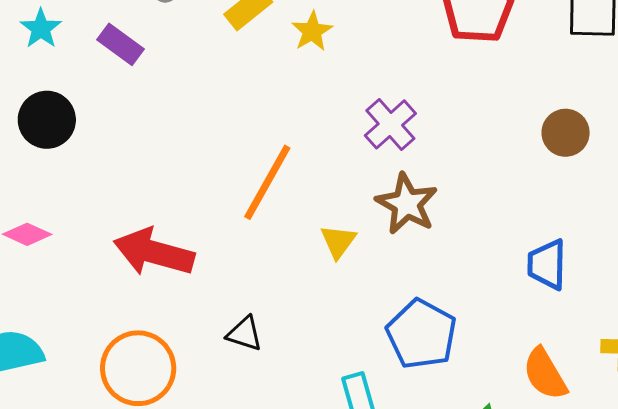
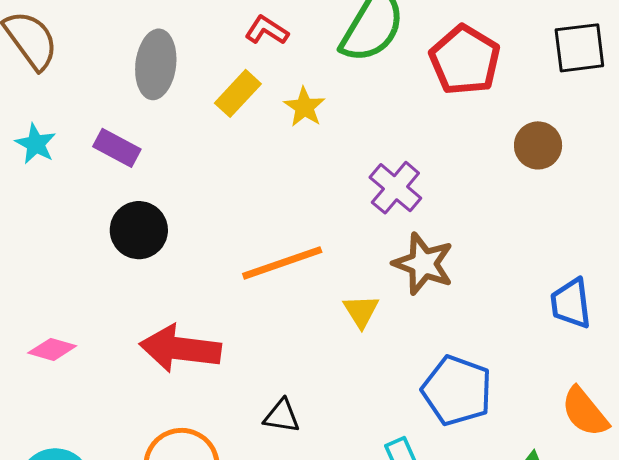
black circle: (47, 120) -> (139, 230), moved
brown circle: (566, 133) -> (538, 145), moved
orange line: (267, 182) -> (282, 263), turned 50

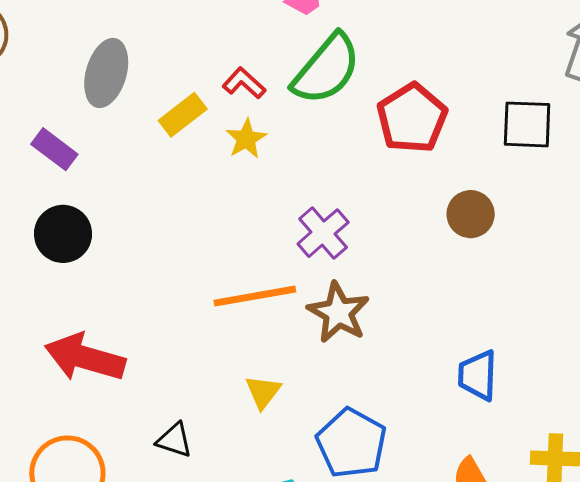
red L-shape: (267, 30) -> (244, 83), moved
orange line: (282, 263) -> (255, 296), moved
yellow triangle: (361, 311) -> (263, 392), moved

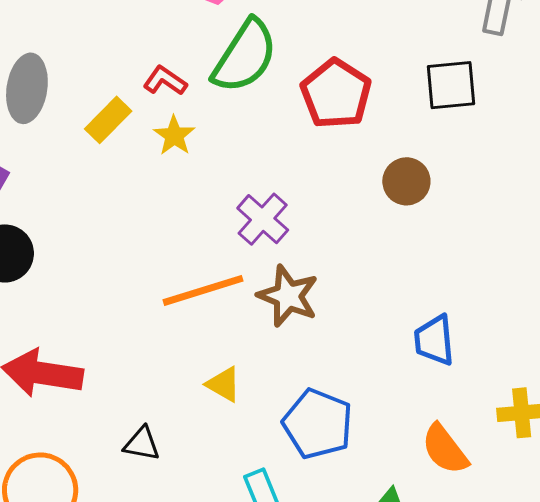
yellow triangle: (263, 392) -> (224, 384), turned -30

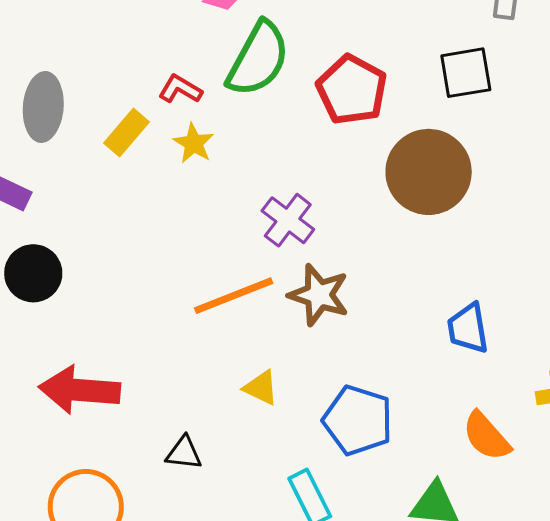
brown circle: (406, 181) -> (429, 172), size x1.8

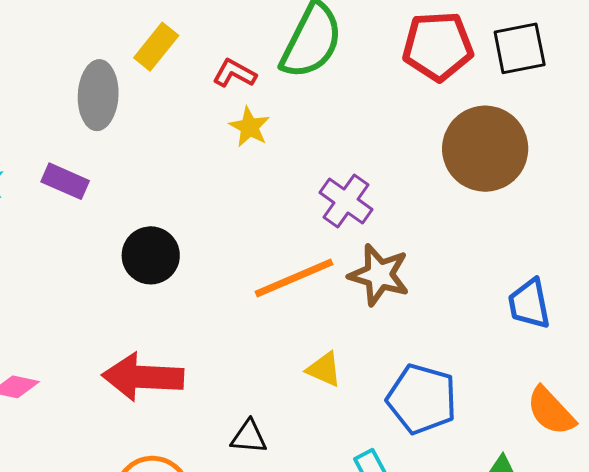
red pentagon: (352, 90) -> (438, 46), moved, turned -30
yellow rectangle: (127, 133) -> (156, 47), moved
black circle: (33, 273) -> (151, 255), moved

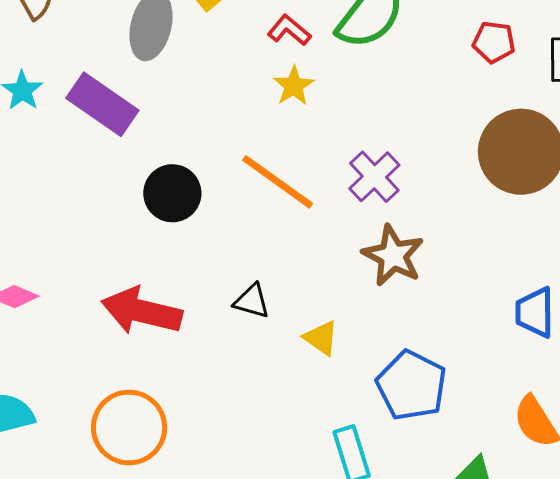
red pentagon: (438, 46) -> (494, 42), size x0.6
purple rectangle: (65, 181) -> (102, 104), size x1.5
orange line: (294, 278) -> (278, 182), moved, turned 48
black triangle: (249, 437) -> (252, 301), moved

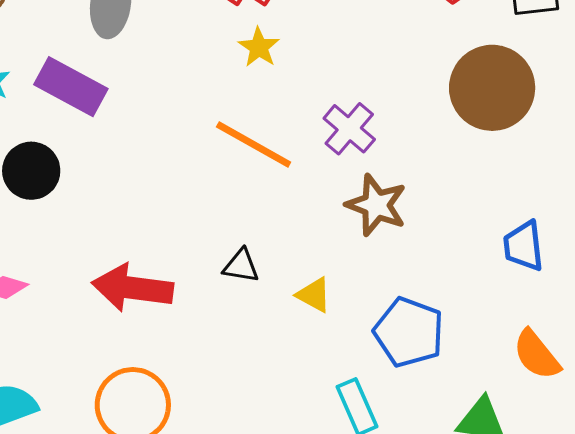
black circle: (172, 193) -> (31, 171), moved

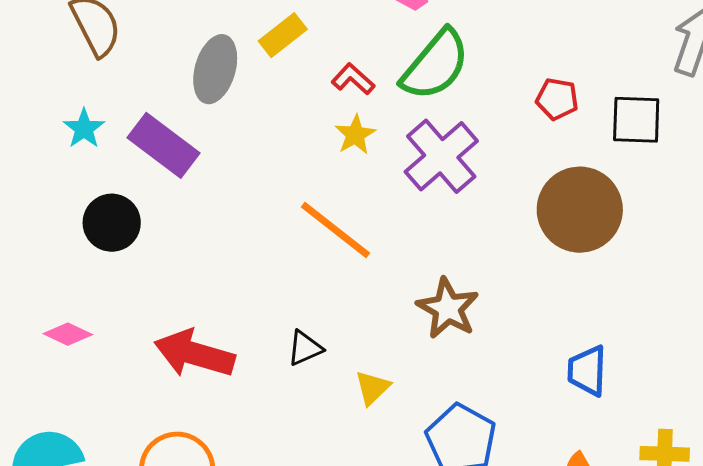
purple cross: (349, 129) -> (441, 156), moved, size x1.4
black triangle: (241, 266) -> (305, 348), turned -42
yellow triangle: (314, 295) -> (373, 388), turned 39

